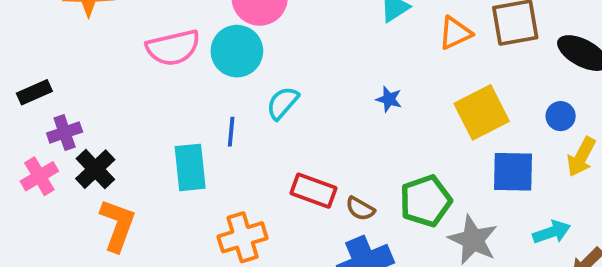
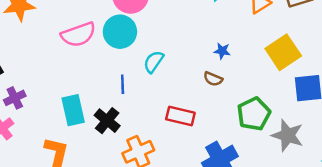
cyan rectangle: (190, 167) -> (73, 110), moved
black cross: (95, 169) -> (107, 121), moved
brown semicircle: (360, 209) -> (213, 79), moved

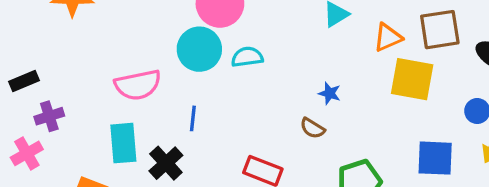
pink semicircle: (78, 34) -> (138, 85), moved
yellow square: (283, 52) -> (412, 79), moved, turned 36
cyan semicircle: (154, 62) -> (247, 57), moved, turned 40

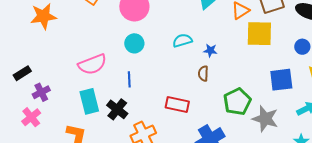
cyan circle: (199, 49) -> (134, 43), moved, size x0.7
cyan semicircle: (247, 57) -> (182, 40), moved
brown semicircle: (312, 128) -> (203, 74), turned 70

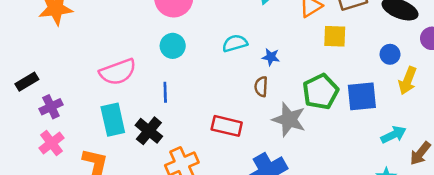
yellow square: (259, 34) -> (335, 36), size x0.7
green pentagon: (237, 102) -> (321, 92), moved
pink cross: (31, 117) -> (52, 143), moved
gray star: (265, 119) -> (289, 119), moved

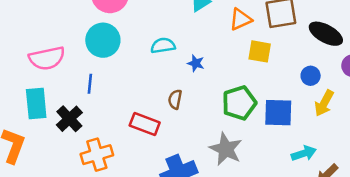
cyan circle: (173, 46) -> (103, 40), size x1.4
brown semicircle: (261, 87) -> (175, 99), moved
gray star: (289, 119) -> (226, 149), moved

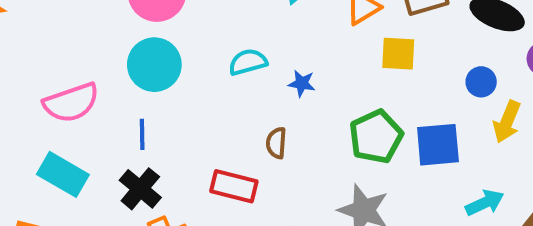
cyan rectangle: (36, 104) -> (63, 174), turned -48
black cross: (69, 119) -> (140, 189), moved

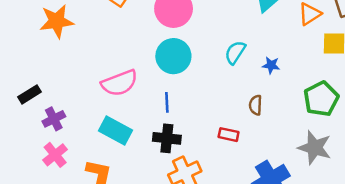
cyan semicircle: (248, 62) -> (235, 52), turned -40
red rectangle: (234, 186) -> (229, 135), size x0.7
black cross: (140, 189) -> (167, 138), turned -32

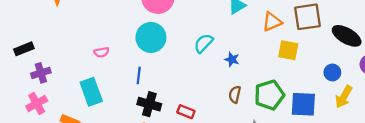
pink semicircle: (119, 83) -> (101, 52), size x0.5
brown semicircle: (256, 105) -> (235, 95), moved
cyan rectangle: (115, 131) -> (91, 92), turned 32
black cross: (167, 138) -> (149, 104), moved

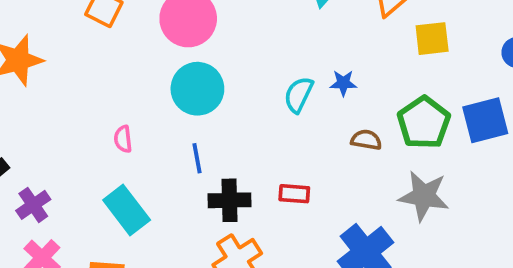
cyan semicircle: (203, 43) -> (299, 95), moved
pink semicircle: (101, 52) -> (123, 139), turned 112
brown semicircle: (235, 95) -> (366, 140), turned 105

